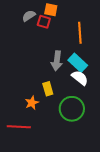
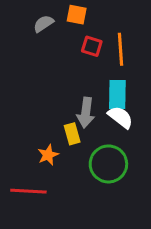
red square: (44, 22) -> (92, 46), moved
gray arrow: (57, 61) -> (86, 113), moved
cyan rectangle: (78, 63) -> (117, 95), turned 48

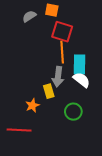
red square: (92, 46) -> (62, 32), size x1.5
orange line: (120, 49) -> (62, 52), moved
green circle: (108, 164) -> (73, 112), size x0.7

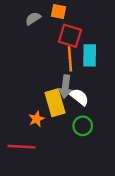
cyan rectangle: (79, 64) -> (90, 55), moved
white semicircle: (82, 80) -> (79, 97), moved
yellow rectangle: (49, 91) -> (55, 103), size x1.6

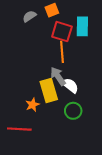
orange square: (58, 12) -> (52, 10), turned -32
cyan rectangle: (90, 55) -> (82, 26), moved
gray arrow: (65, 87) -> (58, 76), turned 138

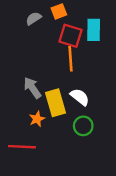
gray arrow: (58, 76) -> (32, 88), moved

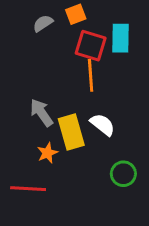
green circle: (83, 126) -> (123, 174), moved

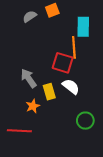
red square: (91, 46) -> (63, 63), moved
orange line: (91, 75) -> (74, 47), moved
yellow rectangle: (71, 132) -> (49, 92), size x0.7

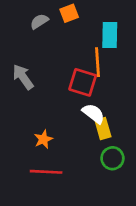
gray arrow: (29, 78) -> (23, 77), moved
yellow rectangle: (49, 92) -> (103, 128), moved
red line: (19, 131) -> (46, 172), moved

